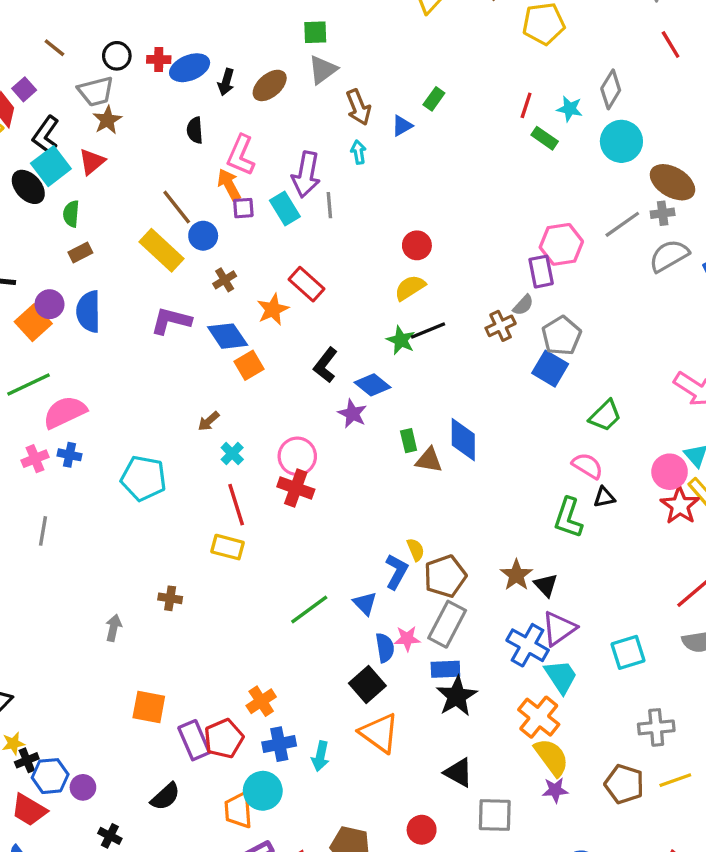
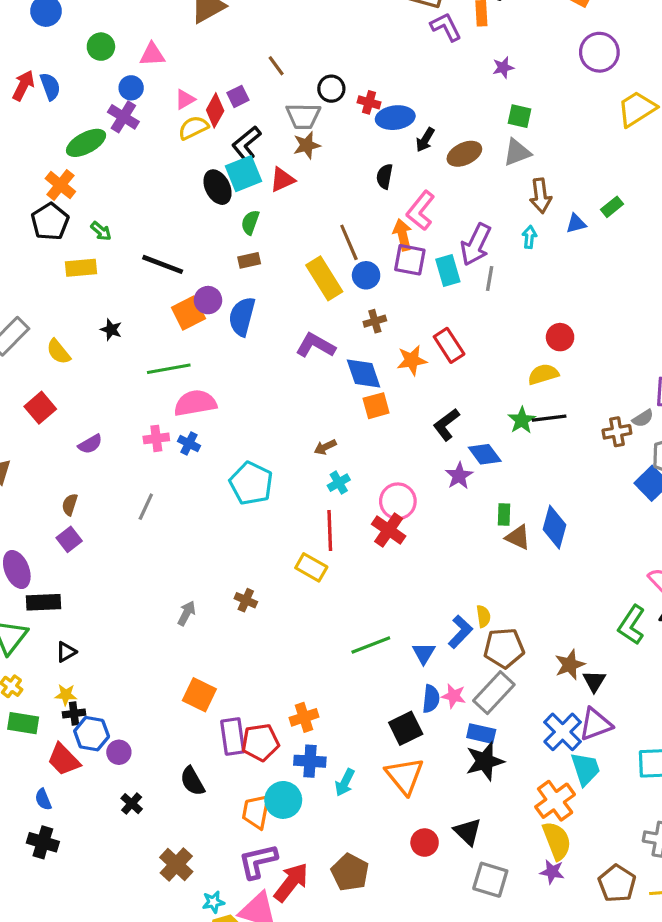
purple square: (243, 208) -> (410, 260), size x1.5
black semicircle: (165, 797) -> (192, 781), turned 88
red circle: (422, 830) -> (425, 843), moved

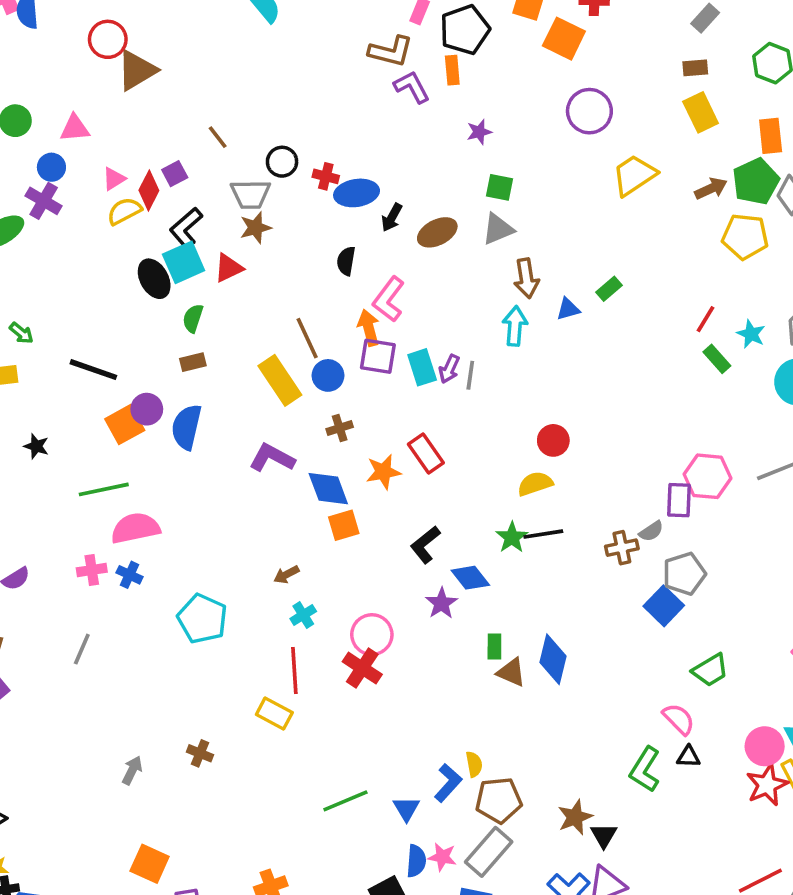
cyan arrow: (529, 237) -> (515, 326), size x1.5
purple arrow: (476, 245) -> (449, 369), moved, size x0.6

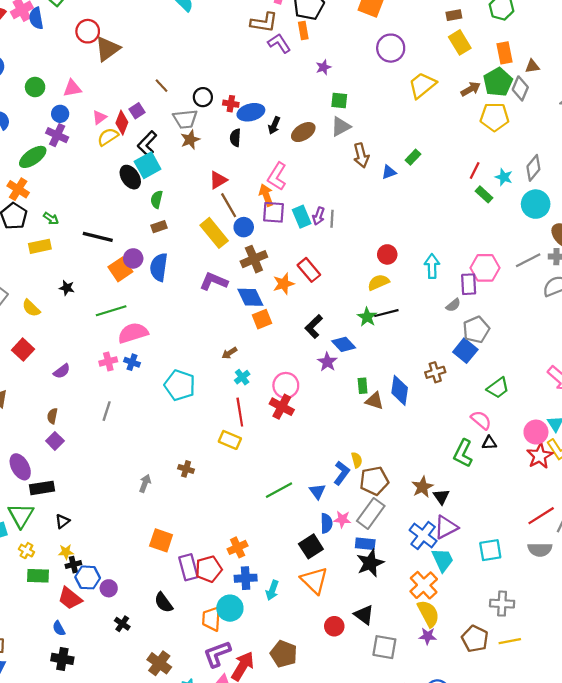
black semicircle: (346, 261) -> (235, 138), moved
red triangle: (228, 268) -> (218, 180), moved
cyan arrow: (515, 326) -> (432, 266), moved
brown cross: (340, 428) -> (254, 259), size x1.6
brown cross: (622, 548) -> (435, 372), moved

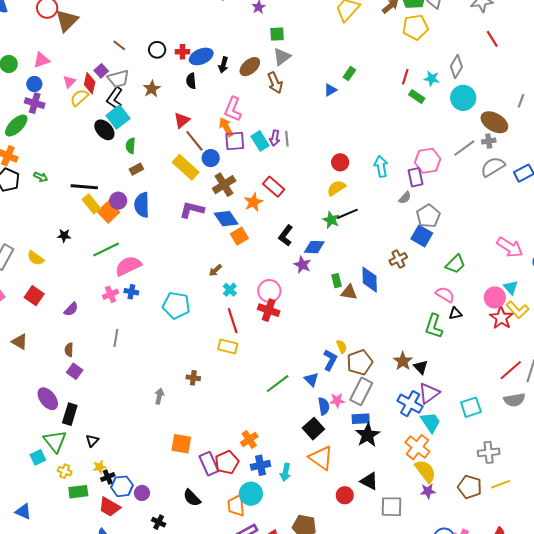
gray trapezoid: (185, 119) -> (118, 79), moved
brown arrow: (361, 155) -> (275, 83), moved
yellow rectangle: (40, 246) -> (91, 204), moved, turned 72
blue diamond: (344, 344) -> (314, 247), turned -35
black rectangle: (42, 488) -> (70, 414), turned -55

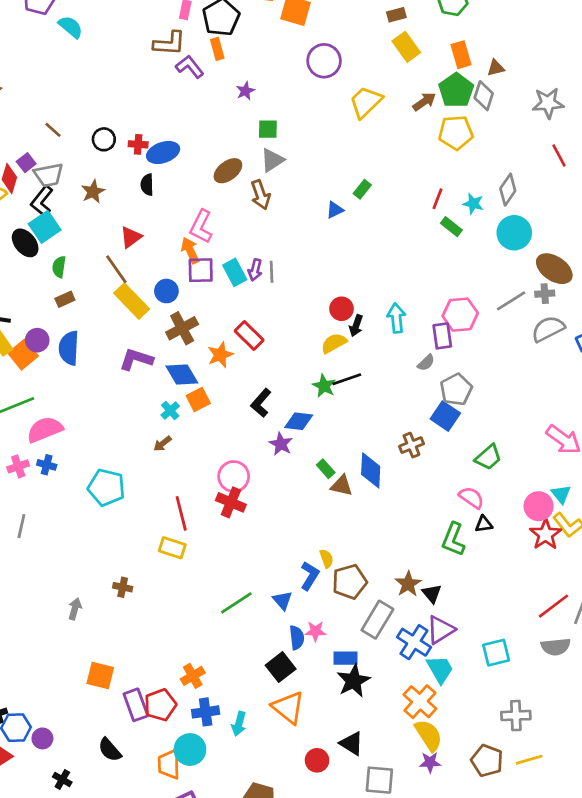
black arrow: (223, 65) -> (356, 326), moved
brown line: (194, 141) -> (116, 269), moved
green rectangle: (337, 281) -> (326, 469), turned -32
cyan cross: (230, 290) -> (170, 411), moved
gray rectangle: (361, 391) -> (377, 620), moved

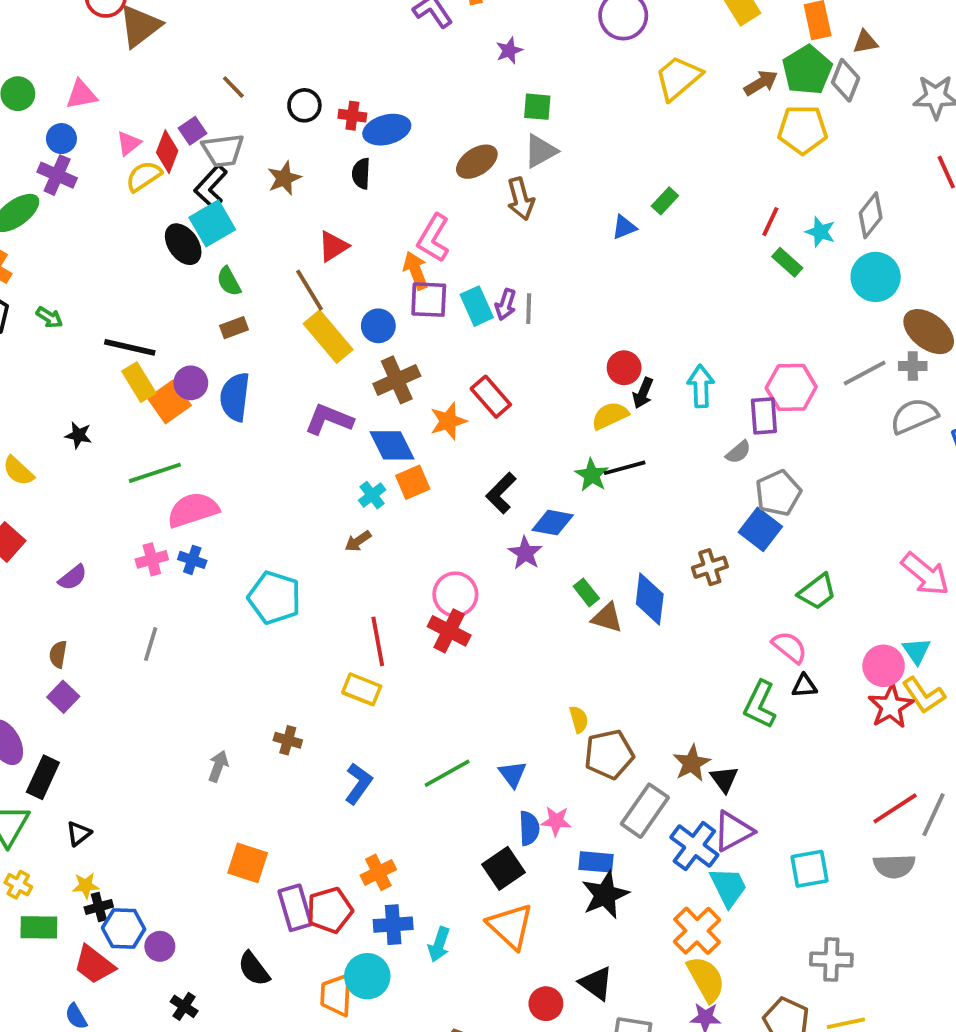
green semicircle: (59, 267) -> (229, 281), turned -40
blue L-shape: (310, 576) -> (358, 784), moved

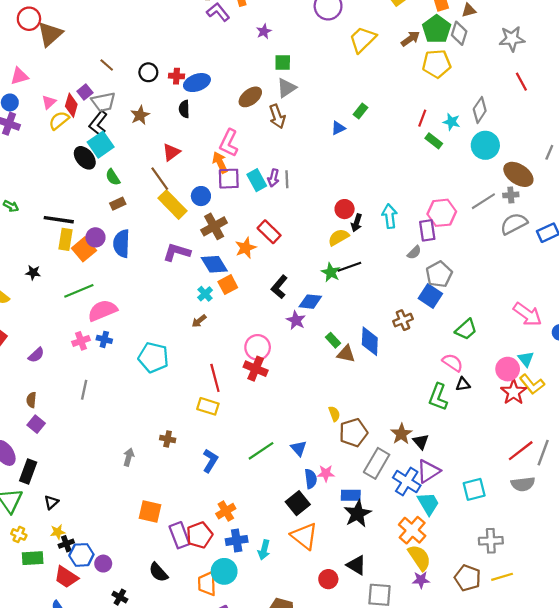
yellow rectangle: (139, 382) -> (66, 239), turned 45

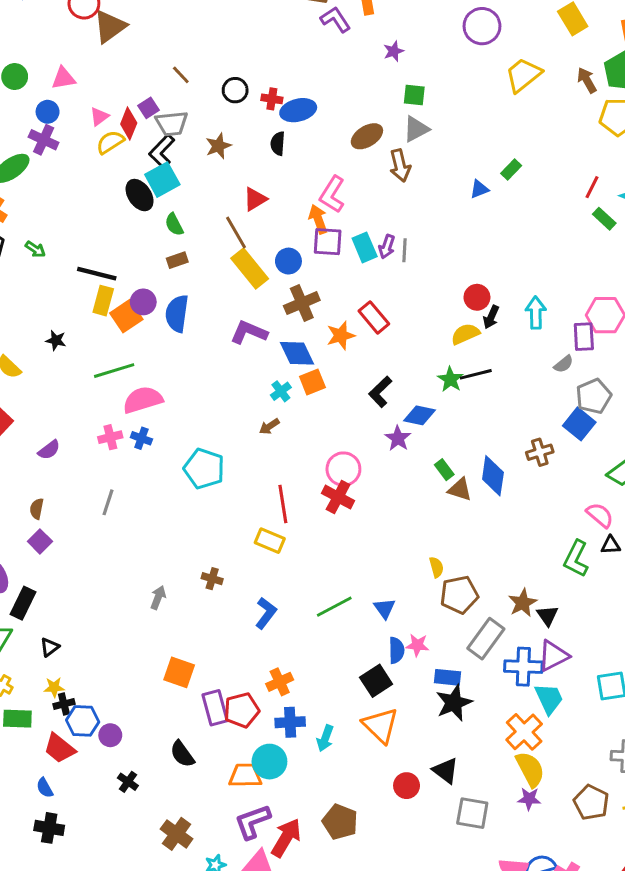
brown arrow: (410, 39) -> (587, 80), turned -90
blue cross: (407, 482) -> (523, 667), turned -36
orange trapezoid: (207, 584) -> (245, 776), turned 85

